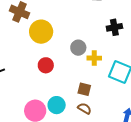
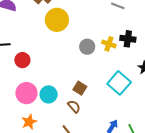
yellow cross: (94, 58) -> (109, 44), moved
red circle: (46, 65) -> (22, 60), moved

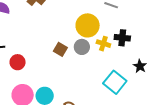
yellow circle: (57, 20) -> (88, 25), moved
brown square: (80, 88) -> (60, 49), moved

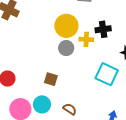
brown square: (60, 49) -> (51, 79), moved

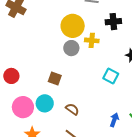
black cross: (103, 29) -> (113, 22), moved
cyan square: (107, 74) -> (111, 76), size x0.7

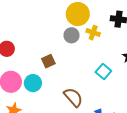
brown square: (55, 78) -> (48, 61), turned 32
brown semicircle: (72, 109) -> (73, 97), moved, size x1.5

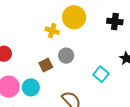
yellow cross: (93, 33) -> (52, 31), moved
gray circle: (71, 35) -> (66, 56), moved

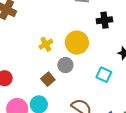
yellow circle: (74, 17) -> (77, 43), moved
yellow cross: (52, 31) -> (46, 44), turned -32

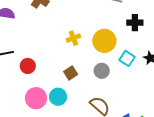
gray circle: (65, 65) -> (102, 71), moved
cyan square: (104, 75) -> (127, 58), moved

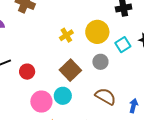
cyan square: (127, 58) -> (123, 45), turned 35
brown square: (71, 73) -> (70, 70), size x1.5

